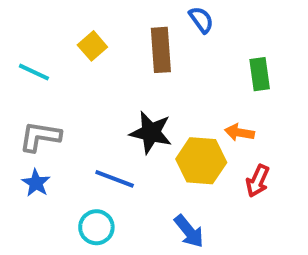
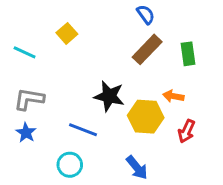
brown rectangle: (161, 50) -> (147, 49), moved, turned 48

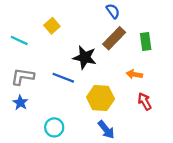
black star: (109, 96) -> (85, 57), moved
yellow hexagon: (146, 117) -> (101, 98), moved
blue line: (83, 130) -> (63, 78), moved
red arrow: (187, 131) -> (145, 101), turned 126

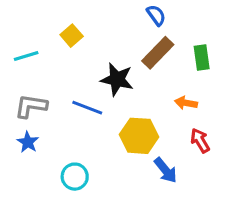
cyan line: (19, 40) -> (26, 56), turned -42
blue arrow: (106, 130) -> (166, 170), moved

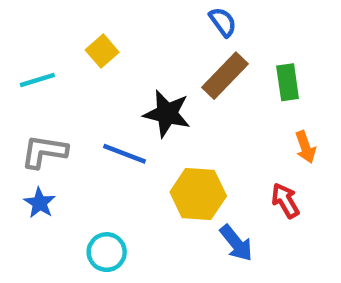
orange arrow: (186, 103) -> (305, 147), moved, turned -120

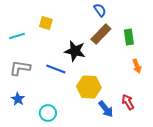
yellow square: (102, 51) -> (46, 23), turned -32
red arrow: (285, 201) -> (128, 102), moved
blue star: (40, 203) -> (18, 99), moved

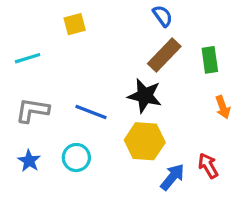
yellow square: (46, 23) -> (75, 24), moved, turned -32
black star: (75, 51) -> (145, 96), moved
blue arrow: (106, 109) -> (172, 177), turned -102
cyan circle: (48, 113) -> (76, 158), moved

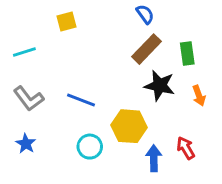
black star: (145, 96) -> (160, 85), moved
gray L-shape: (32, 110) -> (29, 99), turned -136
cyan circle: (76, 158) -> (90, 147), moved
blue arrow: (172, 177) -> (154, 158), turned -40

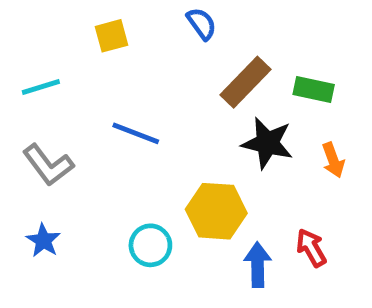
blue semicircle: (145, 14) -> (202, 24), moved
green rectangle: (187, 53) -> (314, 89), turned -70
blue line: (81, 100) -> (136, 133), moved

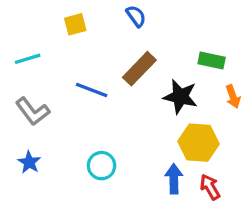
brown rectangle: (245, 82) -> (139, 69), moved
orange arrow: (333, 160) -> (233, 97), moved
yellow hexagon: (216, 211) -> (198, 143), moved
red arrow: (311, 248) -> (210, 187), moved

